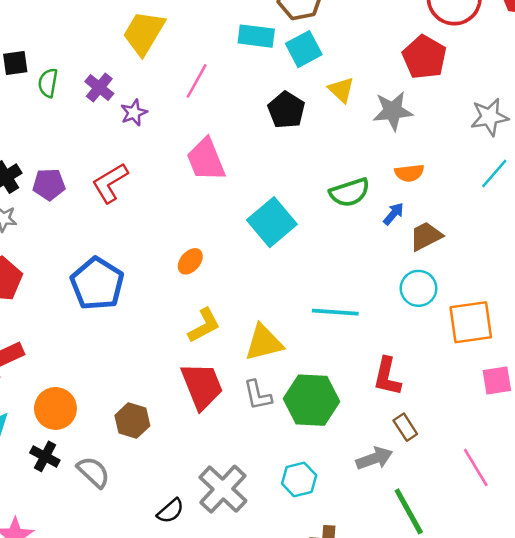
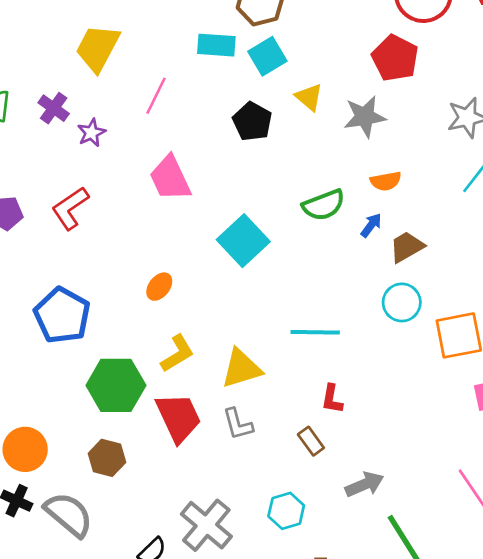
red L-shape: (387, 376) -> (332, 399), moved, size x0.7
green hexagon: (312, 400) -> (116, 385), moved
brown rectangle: (405, 427) -> (311, 441), moved
gray semicircle: (93, 472) -> (69, 515), size x1.4

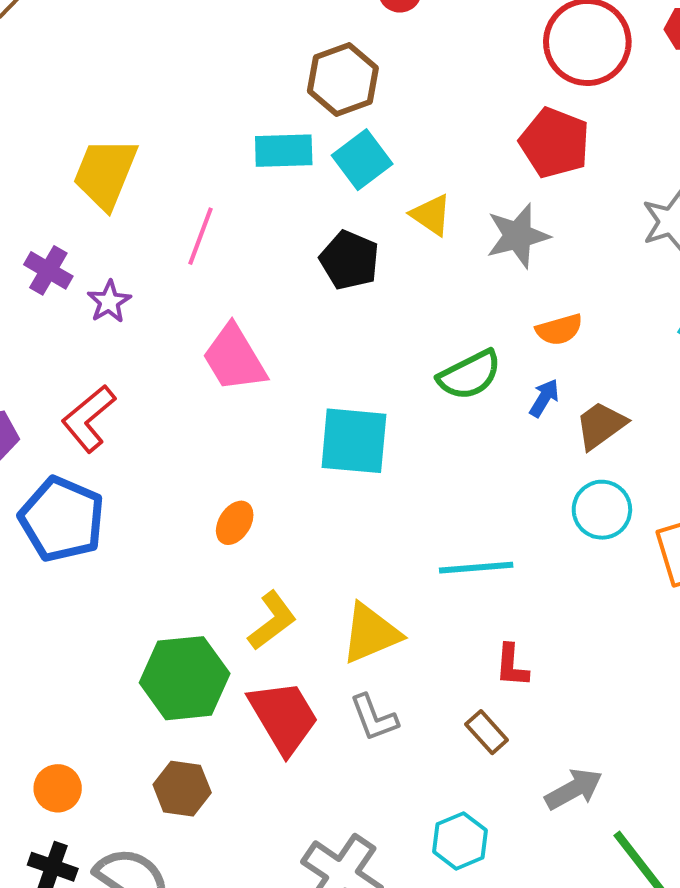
cyan square: (243, 241) -> (354, 441), turned -36
blue pentagon: (62, 315) -> (62, 519), moved
orange circle: (25, 449) -> (58, 788), size x0.7

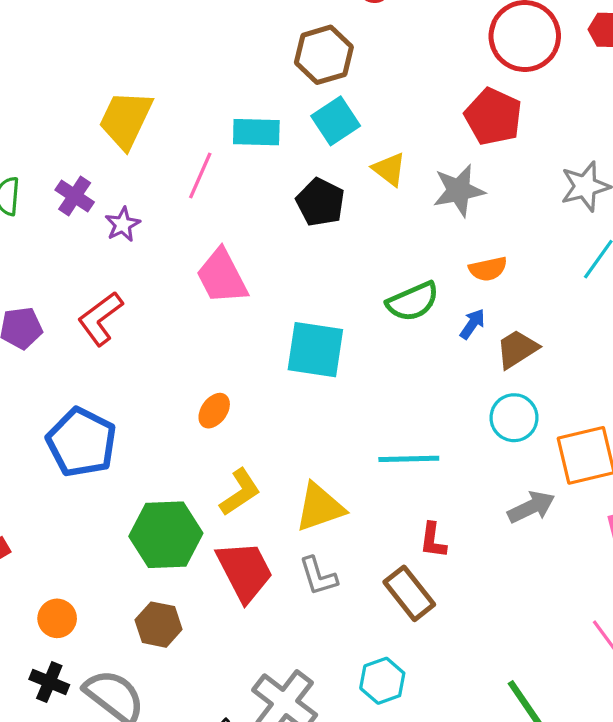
cyan rectangle: (284, 151) -> (256, 132), moved
blue pentagon: (62, 519) -> (82, 442), moved
brown rectangle: (487, 732) -> (409, 593), size x1.5
gray arrow: (574, 789) -> (531, 507), moved

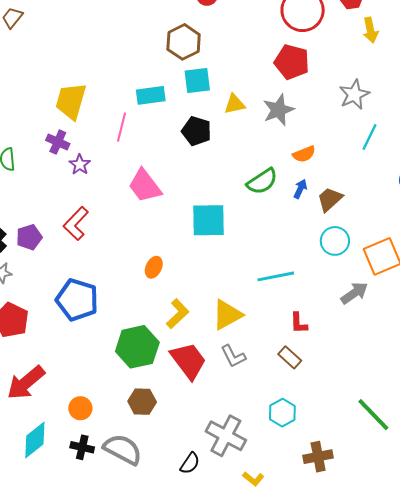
cyan square: (336, 121) -> (197, 81), turned 36
yellow triangle: (389, 169) -> (234, 104), turned -40
purple cross: (75, 196) -> (58, 142), moved
brown rectangle: (409, 593) -> (290, 357), size x0.7

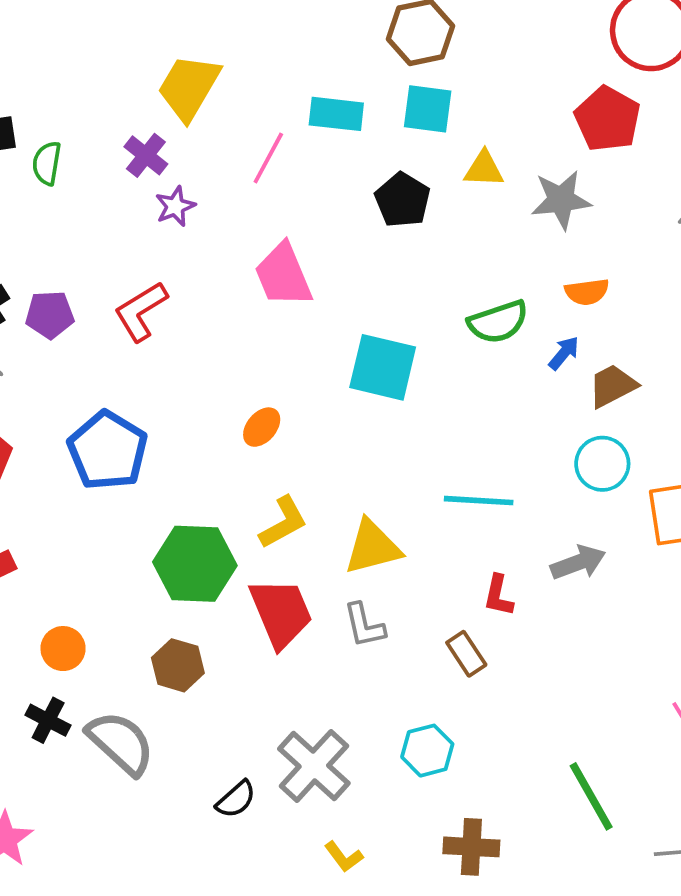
gray arrow: (354, 293) -> (578, 563), moved

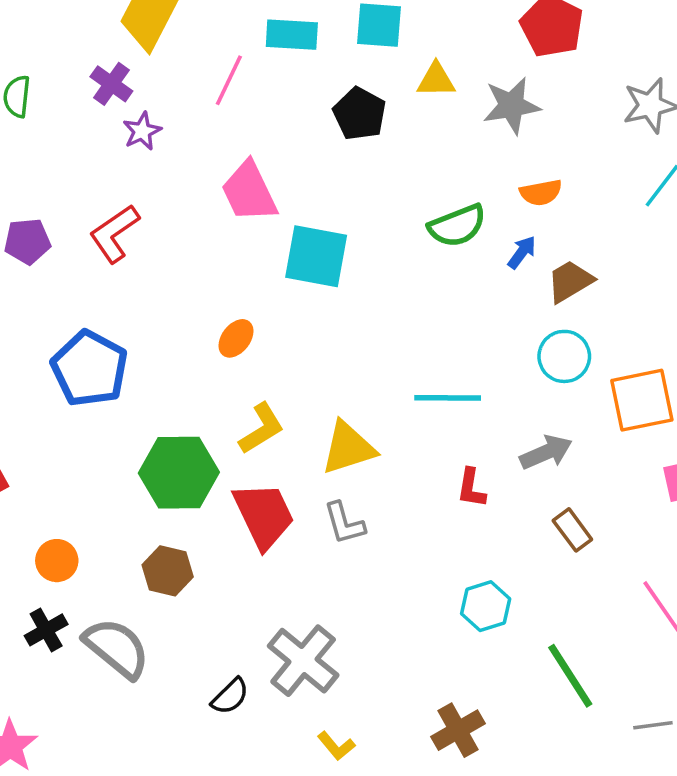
cyan square: (383, 367) -> (316, 256), moved
brown rectangle: (466, 654) -> (572, 530), moved
black cross: (48, 720) -> (46, 630), turned 36
cyan hexagon: (427, 751) -> (486, 606), moved
brown cross: (471, 847) -> (458, 730), turned -30

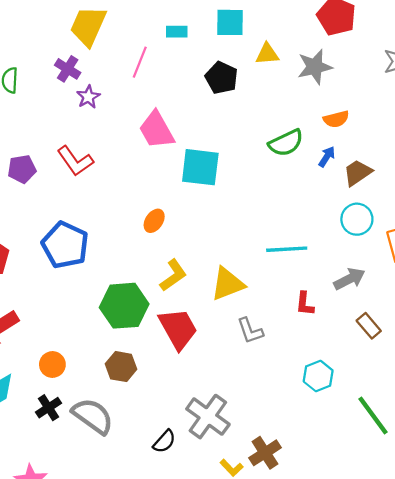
cyan rectangle: (292, 35) -> (177, 32), size x0.7
red L-shape: (114, 234) -> (75, 161), turned -87
gray L-shape: (344, 523) -> (250, 331), moved
brown cross: (458, 730) -> (265, 453), moved

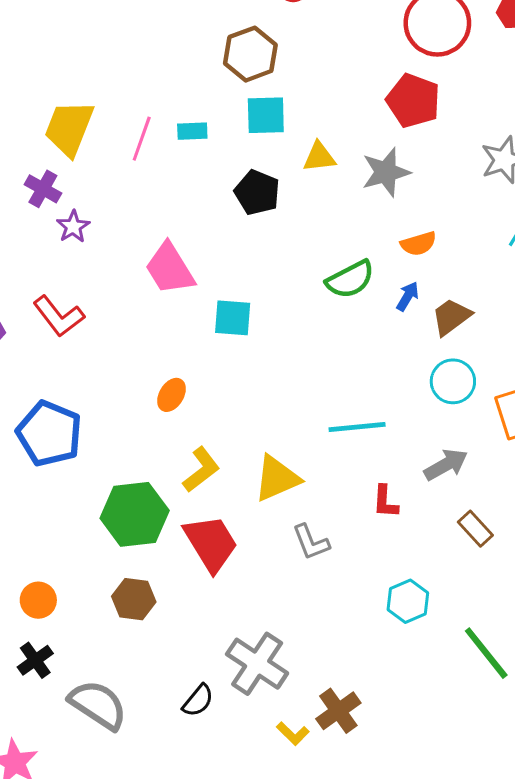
pink line: (140, 62) -> (142, 139), moved
cyan square: (200, 167) -> (233, 318), size x0.7
gray semicircle: (93, 416) -> (98, 705), moved

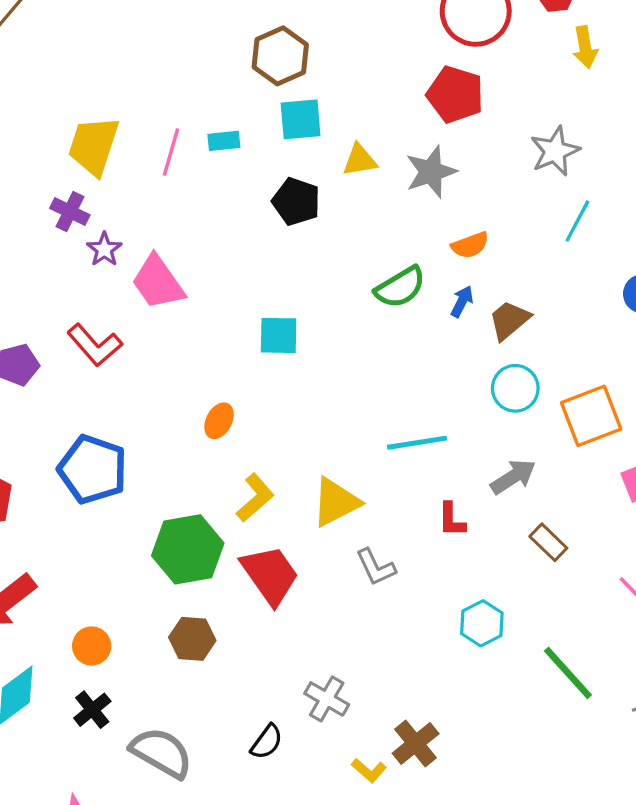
pink trapezoid: (170, 269) -> (158, 282), moved
gray cross: (257, 664) -> (327, 699), size x0.7

